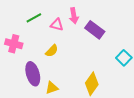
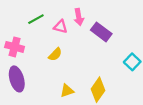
purple ellipse: (33, 74) -> (17, 79), moved
yellow triangle: (52, 88) -> (67, 91), moved

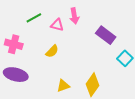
purple rectangle: (101, 32) -> (106, 35), moved
purple ellipse: (17, 79) -> (16, 75), turned -60

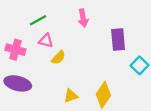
pink triangle: (57, 25) -> (46, 41), moved
purple rectangle: (106, 35) -> (118, 39), turned 48

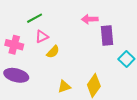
pink arrow: (83, 18) -> (90, 19), moved, turned 98
pink triangle: (46, 41) -> (42, 37), turned -40

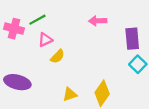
purple rectangle: (107, 35) -> (132, 39), moved
pink cross: (14, 45) -> (14, 29), moved

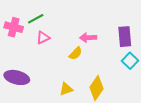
pink arrow: (98, 21) -> (88, 38), moved
yellow semicircle: (58, 56) -> (76, 53), moved

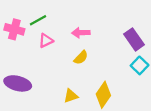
purple rectangle: (125, 37) -> (134, 39), turned -30
pink arrow: (88, 38) -> (81, 33), moved

